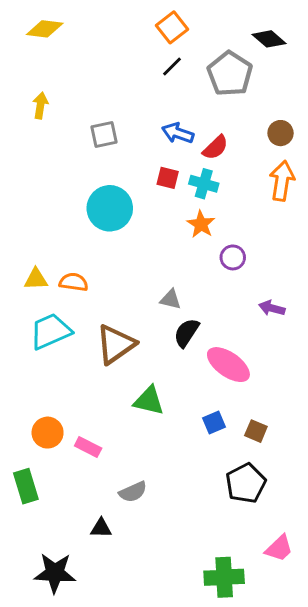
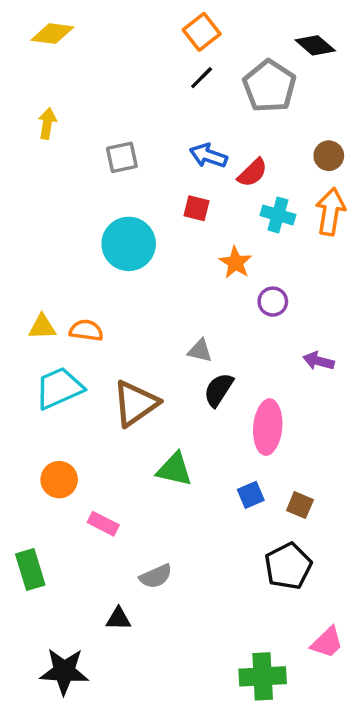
cyan cross: (204, 184) -> (278, 215), moved
pink ellipse: (228, 365) -> (268, 427), turned 60
orange circle: (48, 433) -> (59, 480), moved

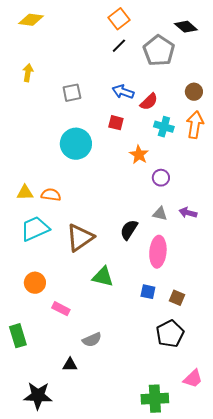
gray triangle: (200, 351) -> (160, 214), moved
blue square: (251, 495) -> (148, 292), turned 35

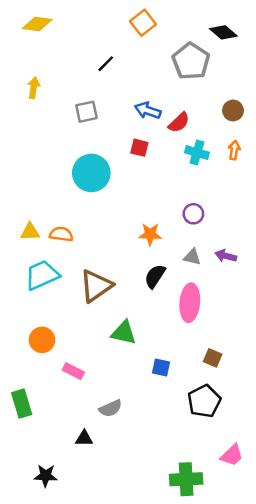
black line: (119, 46) -> (106, 64), moved
orange arrow: (195, 125) -> (234, 150), size x0.6
orange star: (139, 155) -> (150, 234), moved, turned -30
blue square: (148, 292) -> (161, 368), moved
black star: (38, 396) -> (46, 476), size x0.7

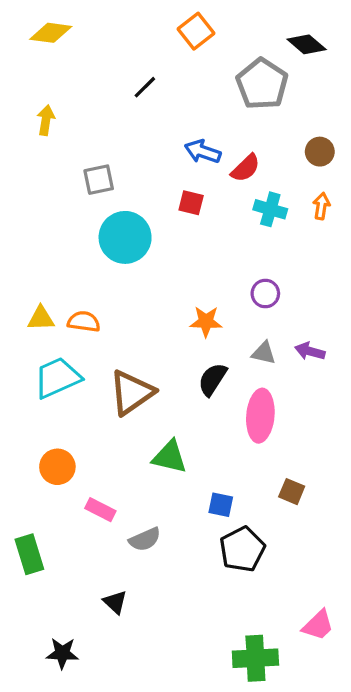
gray square: (86, 112) -> (99, 180), moved
black pentagon: (204, 401) -> (242, 549), moved
gray semicircle: (110, 408) -> (145, 539), moved
black triangle: (84, 438) -> (115, 602), turned 42

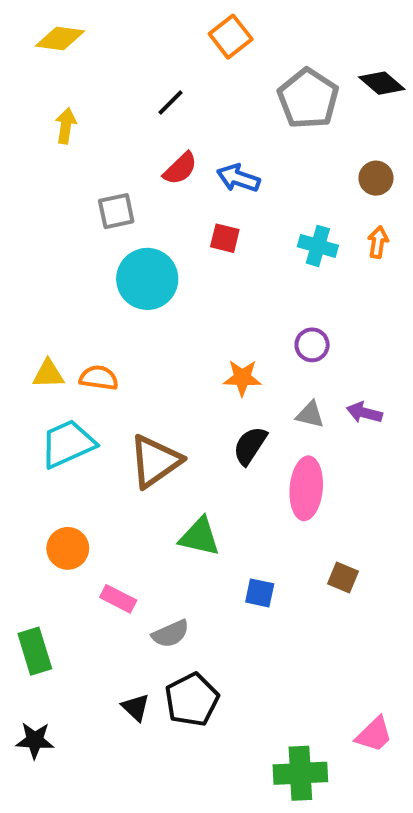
black diamond: (307, 44) -> (382, 83), moved
yellow arrow: (46, 120) -> (66, 126), moved
red semicircle: (246, 168) -> (180, 168), moved
black pentagon: (242, 549) -> (192, 700), moved
black star: (62, 653) -> (35, 740), moved

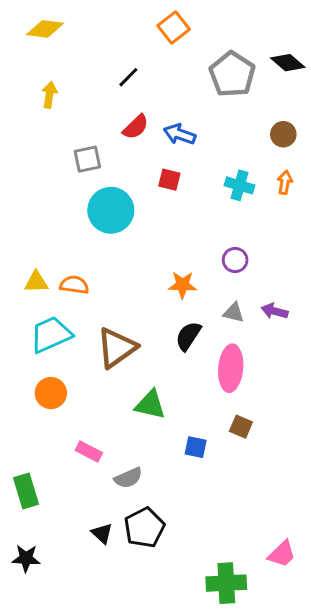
orange circle: (68, 548) -> (51, 393), moved
brown square: (343, 577) -> (241, 427), moved

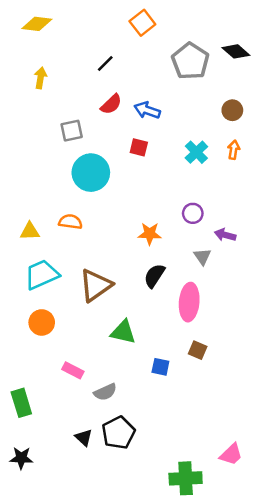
cyan cross: (239, 185) -> (196, 152), turned 30
orange semicircle: (74, 285) -> (70, 222), moved
purple arrow: (275, 311) -> (225, 235), moved
gray triangle: (234, 313) -> (202, 257), moved, turned 42

